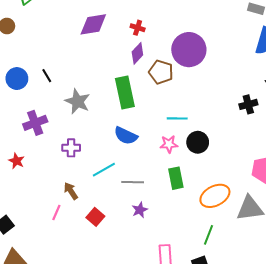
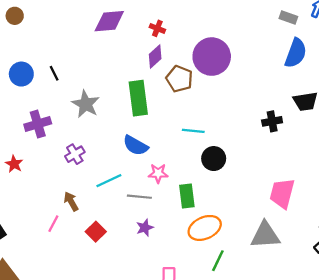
pink star: (169, 144) -> (158, 173), moved
purple cross: (71, 148) -> (75, 154), turned -36
orange ellipse: (215, 196) -> (205, 228), moved

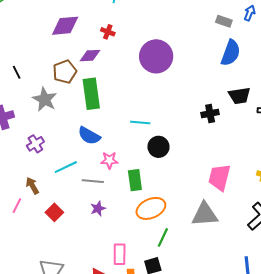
purple diamond: (155, 57) -> (90, 56), moved, turned 40
brown pentagon: (179, 79) -> (65, 72), moved, turned 30

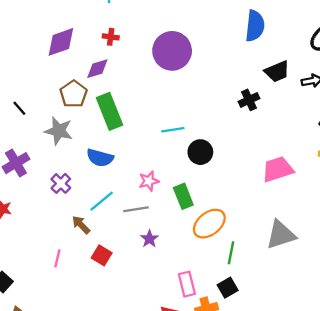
blue semicircle: (89, 136) -> (100, 158), moved
pink trapezoid: (219, 177) -> (278, 169), turned 72
brown arrow: (32, 186) -> (81, 225), moved
gray triangle: (205, 214) -> (281, 235), moved

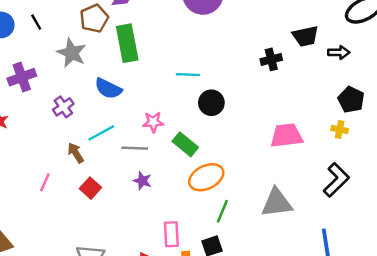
green rectangle: (183, 196) -> (185, 144), turned -40
purple star: (149, 239) -> (142, 181), turned -30

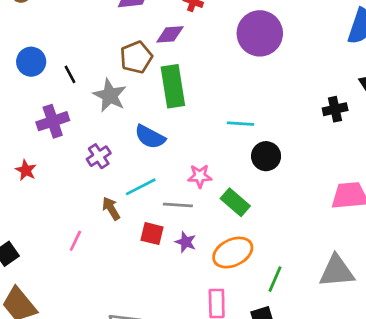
black line: (36, 22) -> (70, 74), moved
orange ellipse: (206, 177) -> (233, 253), moved
red square: (90, 188) -> (152, 234), moved, turned -30

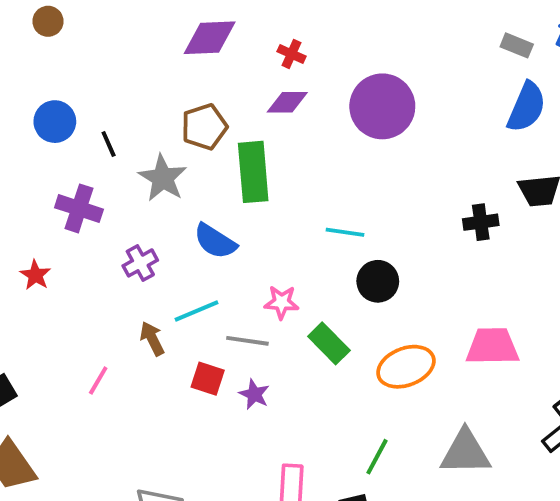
purple diamond: (170, 34) -> (287, 102), moved
purple cross: (53, 121) -> (79, 208), turned 32
orange ellipse: (233, 253) -> (406, 367), moved

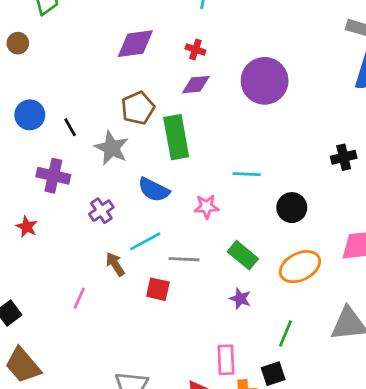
black circle: (378, 281) -> (292, 208), moved
pink star: (282, 302) -> (206, 207), moved
purple star: (254, 394) -> (240, 299), moved

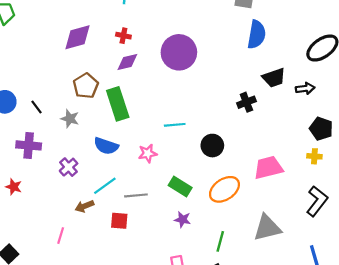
gray star: (111, 148) -> (70, 119), size x0.7
brown arrow: (115, 264) -> (84, 206), turned -72

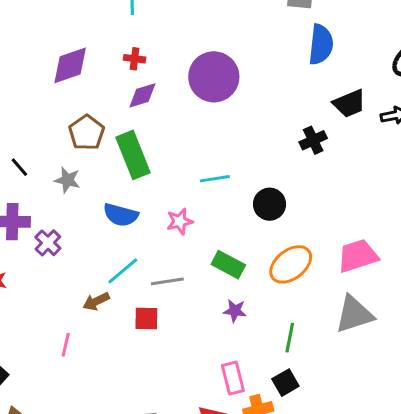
purple cross: (69, 167) -> (48, 243), moved
pink trapezoid: (268, 168) -> (358, 256), moved

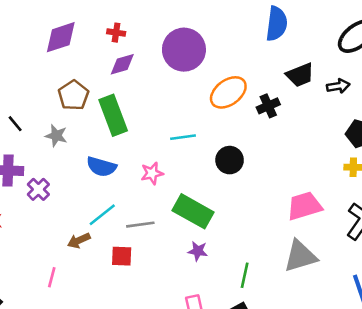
orange ellipse: (291, 264) -> (228, 92), moved
green rectangle: (228, 265) -> (193, 211), size x1.4

